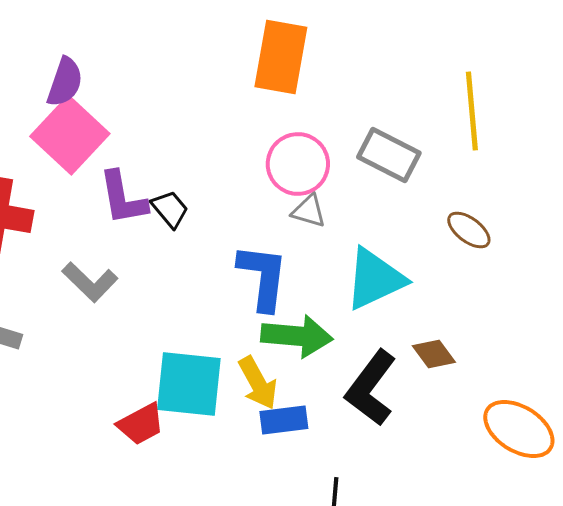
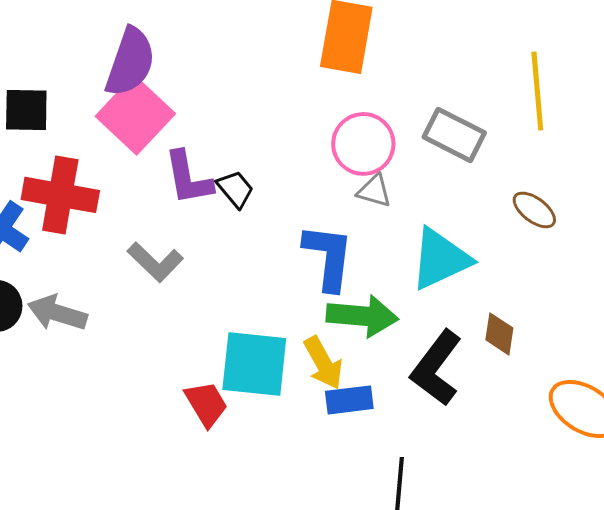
purple semicircle: (65, 82) -> (130, 62), size x1.4
brown diamond: (434, 354) -> (499, 334), turned 45
red trapezoid: (141, 424) -> (206, 404), turned -93

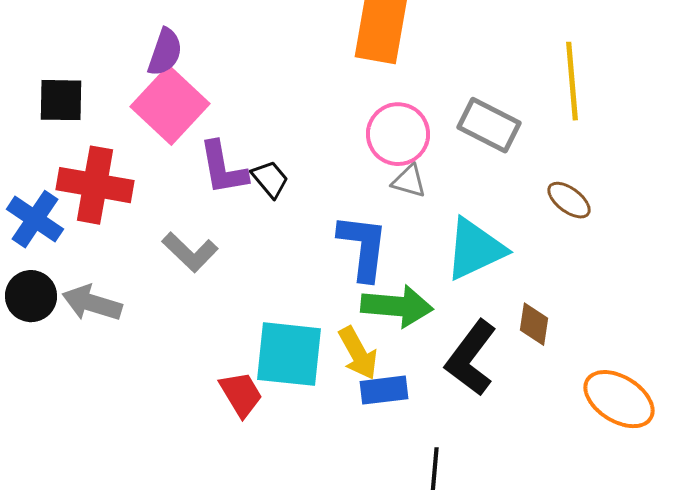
purple semicircle: (130, 62) -> (165, 52), size x0.7

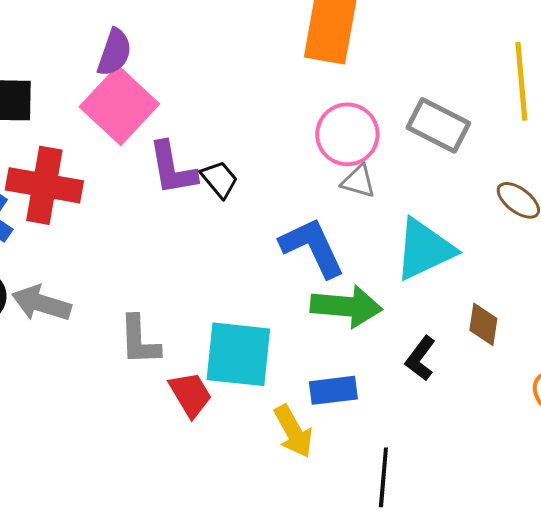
blue L-shape: (363, 247) -> (312, 247), turned -32
gray L-shape: (190, 252) -> (139, 340), moved, turned 44
yellow arrow: (358, 353) -> (293, 431), moved
black L-shape: (471, 358) -> (420, 358), size x0.6

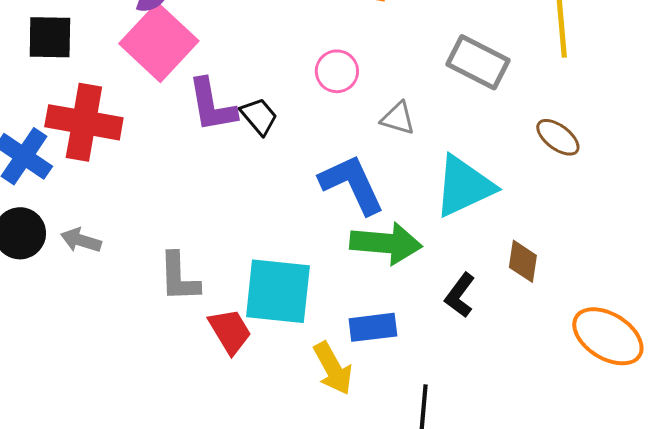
pink circle: (347, 134) -> (337, 71), moved, size x0.7
gray arrow: (41, 303) -> (81, 240), size x0.7

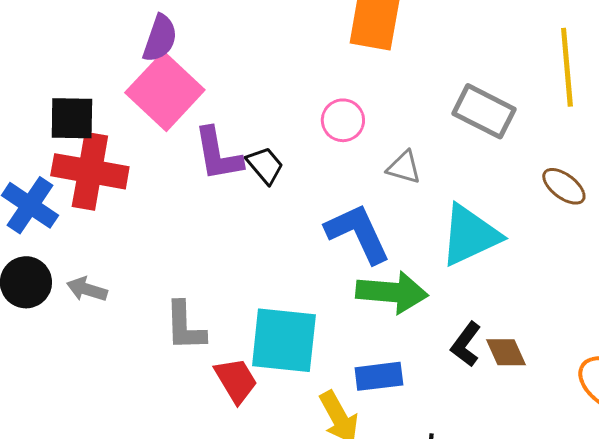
black square: (50, 37) -> (72, 118), moved
brown diamond: (523, 261) -> (506, 352), moved, turned -33

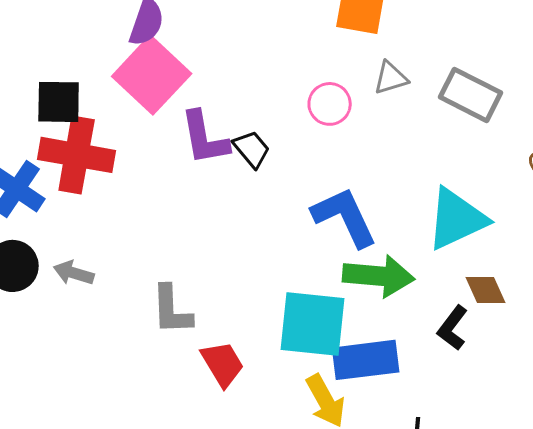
gray triangle: (404, 167) -> (391, 78), moved, turned -33
cyan square: (284, 340) -> (313, 324), moved
brown diamond: (506, 352) -> (486, 290), moved
blue rectangle: (379, 376) -> (366, 360), size x1.4

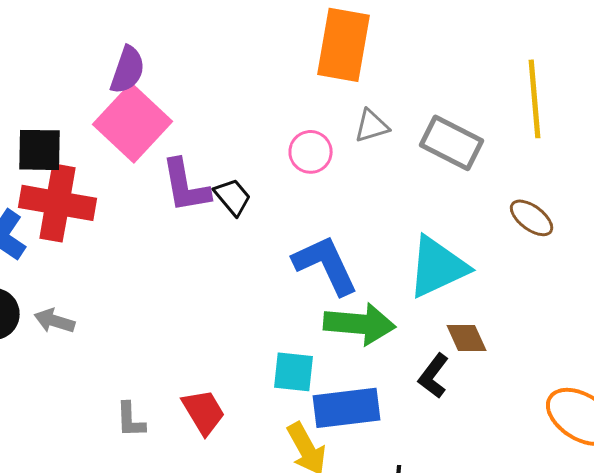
gray L-shape: (172, 310) -> (131, 420), moved, size x0.7
cyan square: (313, 324) -> (294, 372), size x0.6

